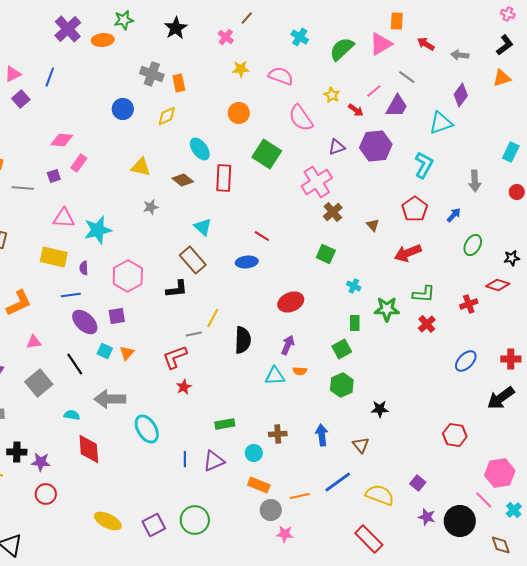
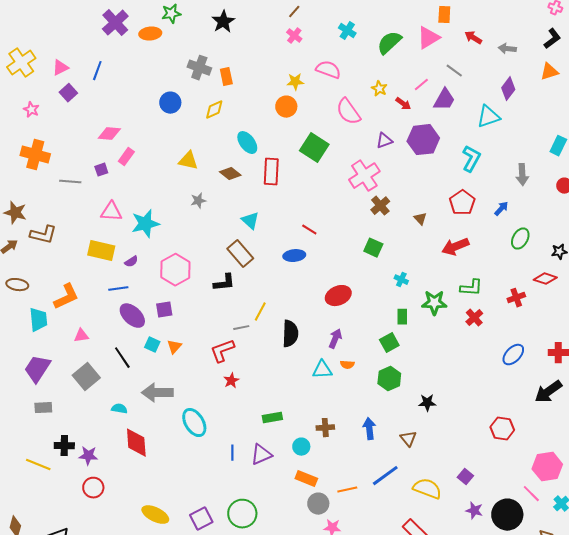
pink cross: (226, 37) -> (294, 36), moved
yellow star: (241, 69) -> (295, 82), moved
purple semicircle: (84, 268) -> (131, 262), turned -120

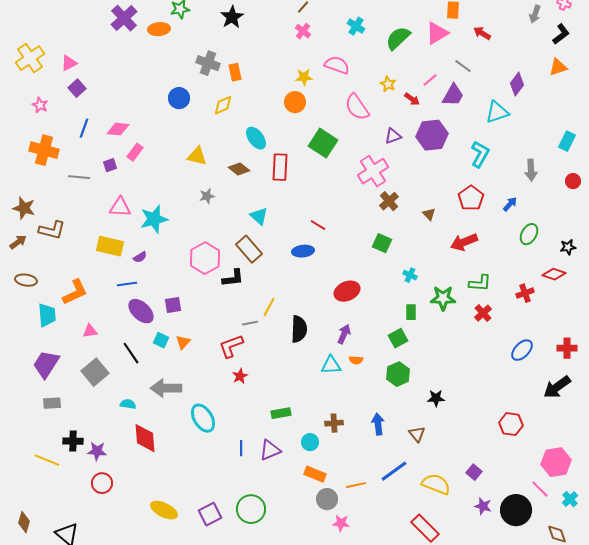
gray arrow: (507, 49) -> (535, 14), moved, turned -78
blue line: (97, 71) -> (84, 128), moved
pink hexagon: (175, 270) -> (205, 258), moved

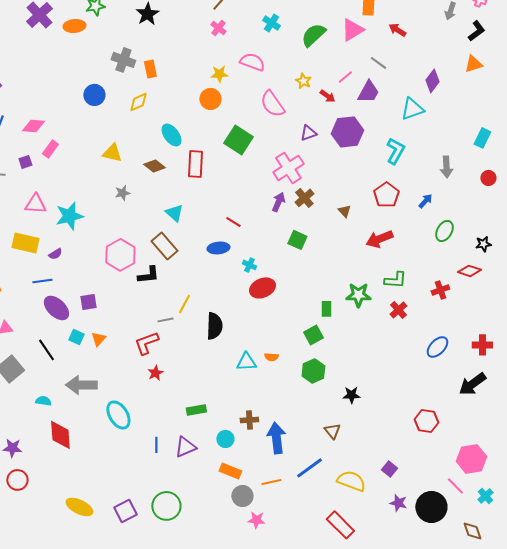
cyan cross: (410, 275) -> (249, 265), moved
purple arrow: (344, 334) -> (278, 202), moved
blue arrow: (378, 424) -> (276, 438), moved, size x1.4

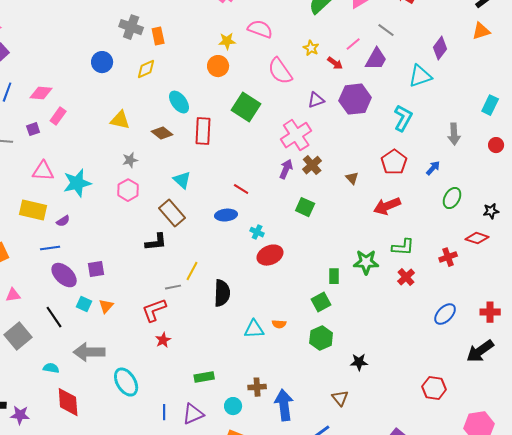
pink hexagon: (120, 255) -> (128, 190), moved, size x0.7

